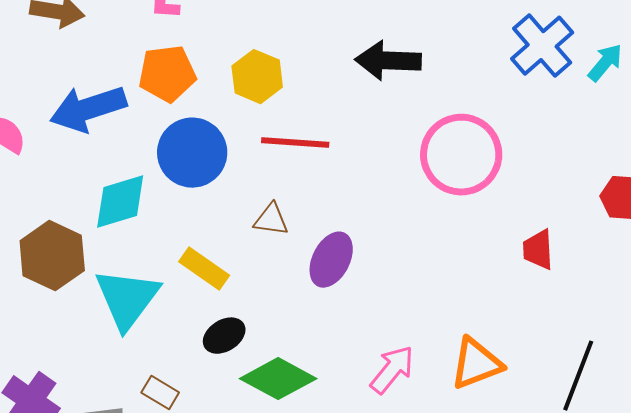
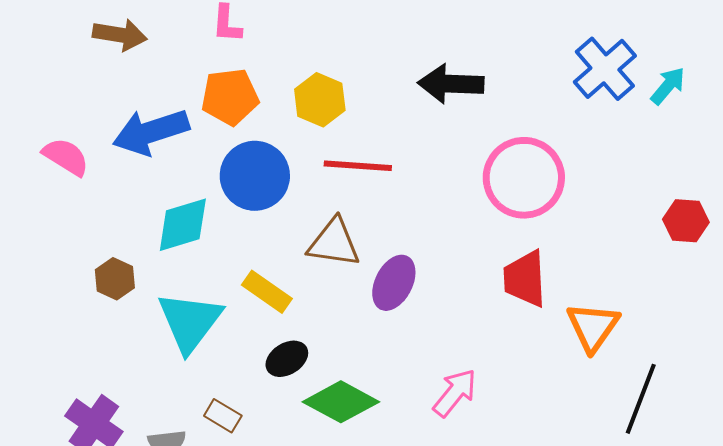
brown triangle: (271, 220) -> (334, 243), size x1.5
red trapezoid: (538, 250) -> (525, 279), moved, size x1.4
brown hexagon: (52, 256) -> (115, 279), size x0.6
orange triangle: (476, 364) -> (593, 327), moved, turned -34

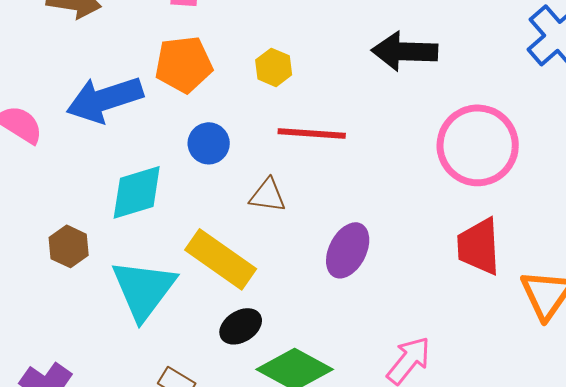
yellow hexagon: (320, 100) -> (274, 67), size x0.7
blue circle: (255, 176) -> (209, 143), size x0.6
brown triangle: (334, 243) -> (268, 195), moved, size x0.7
yellow rectangle: (267, 292) -> (221, 259), size x1.4

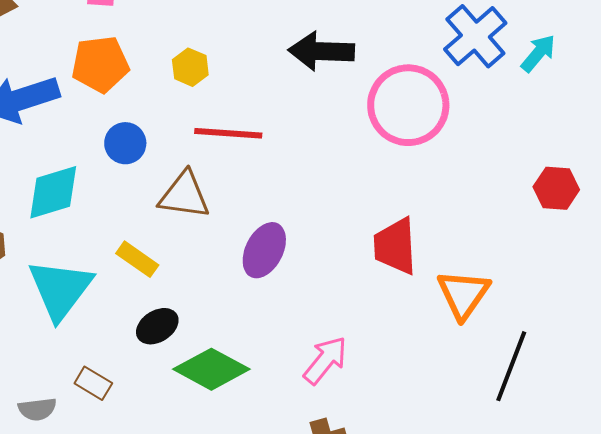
pink circle: (478, 145) -> (408, 105), moved
brown triangle: (268, 195) -> (184, 195), size x1.4
yellow rectangle: (221, 259) -> (137, 259), size x0.6

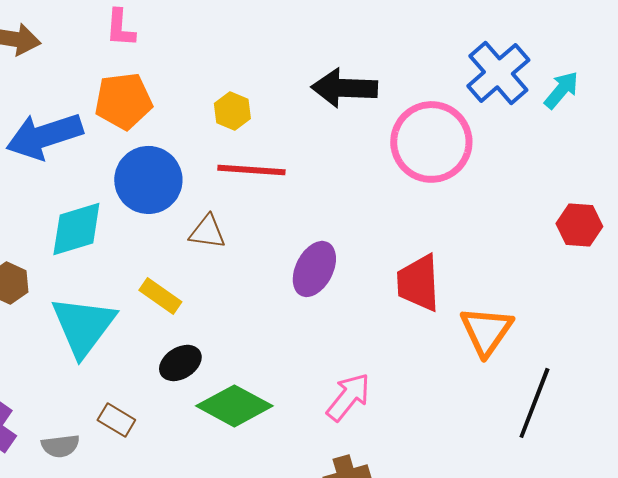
yellow hexagon: (190, 67) -> (232, 111), moved
blue circle: (125, 143) -> (148, 180), size x1.6
brown triangle: (184, 195) -> (207, 232), size x0.7
purple ellipse: (264, 250) -> (314, 269), moved

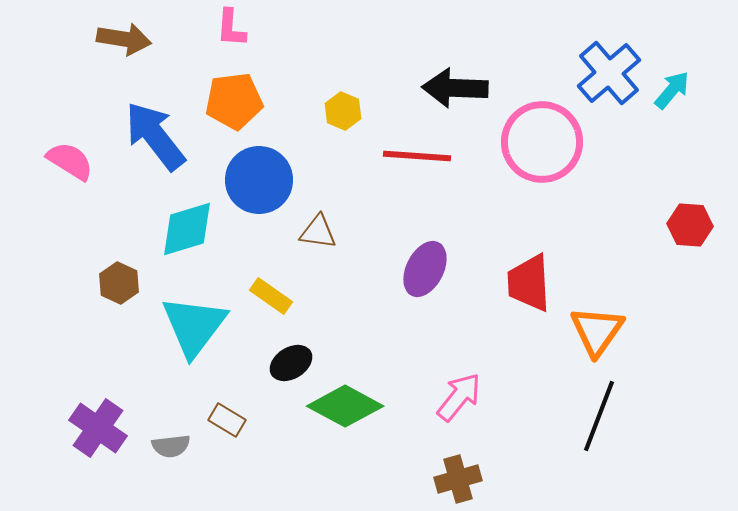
blue arrow: (44, 136) -> (155, 136), turned 70
red line: (251, 170) -> (417, 156), moved
black line: (534, 403) -> (599, 416), moved

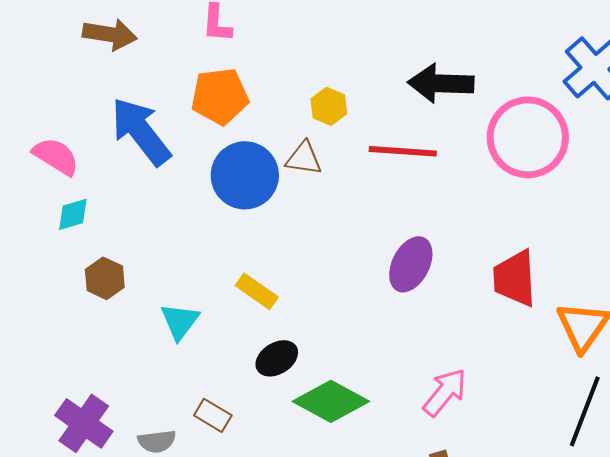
cyan diamond: (187, 229) -> (73, 214), moved, size x0.6
brown triangle: (318, 232) -> (304, 158), moved
cyan triangle: (194, 326) -> (180, 321), size x0.6

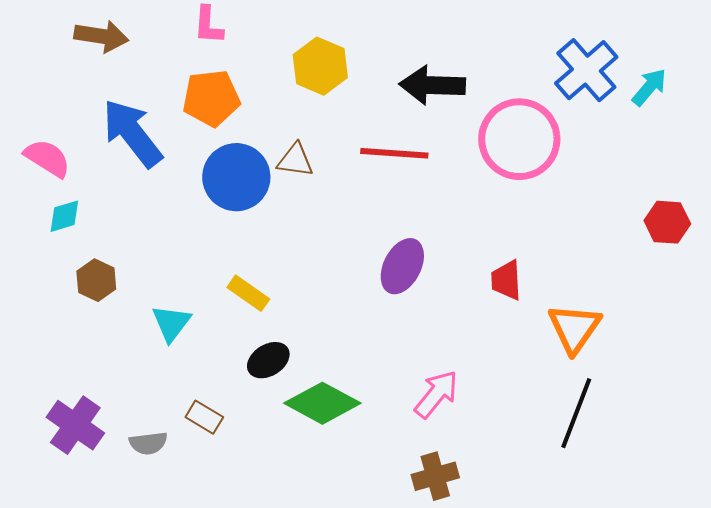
yellow hexagon: (329, 106) -> (320, 66), moved, size x1.5
red trapezoid: (515, 278) -> (506, 280), size x0.7

